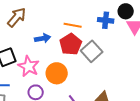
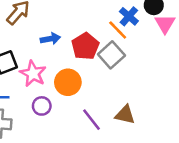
blue cross: (106, 20) -> (129, 16), turned 35
orange line: (73, 25) -> (118, 30), moved, turned 36

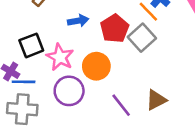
purple circle: (42, 106) -> (69, 91), size x1.5
brown triangle: (125, 115) -> (156, 100), turned -40

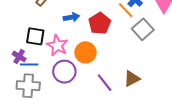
gray square: (142, 38) -> (143, 29), moved
black square: (31, 45) -> (35, 36), turned 30

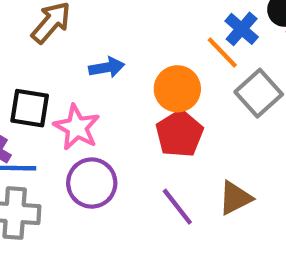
red pentagon: (100, 23) -> (180, 134), moved
orange circle: (85, 52) -> (177, 89), moved

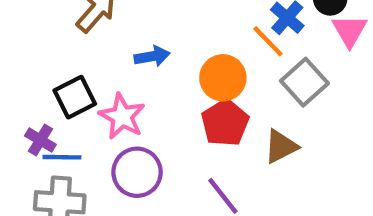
black square: (30, 108) -> (75, 97), turned -36
brown triangle: (235, 198) -> (281, 146), moved

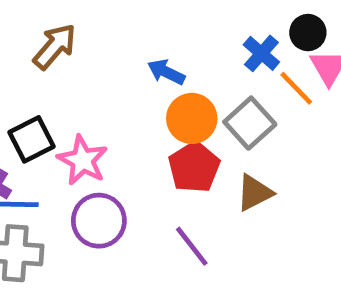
orange line: (268, 41) -> (296, 88), moved
blue arrow: (152, 56) -> (166, 72), moved, turned -144
gray square: (304, 82) -> (250, 123), moved

